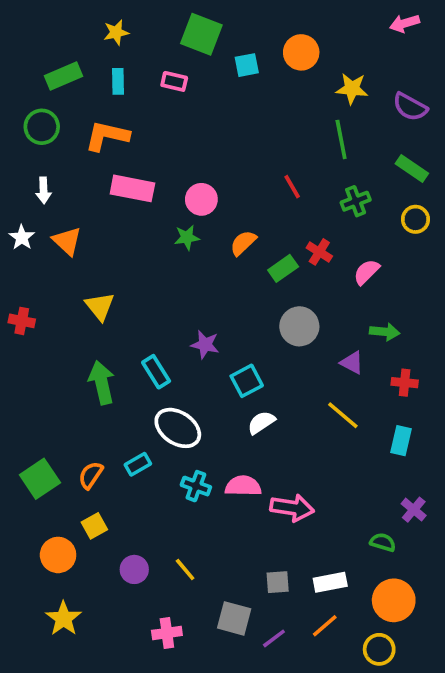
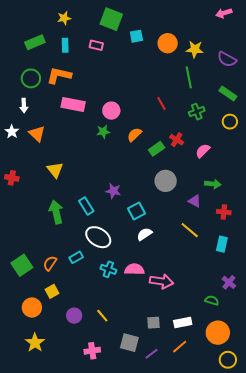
orange circle: (301, 52) -> (168, 43), moved
green circle: (42, 127) -> (31, 78), moved
yellow circle: (379, 649) -> (228, 360), moved

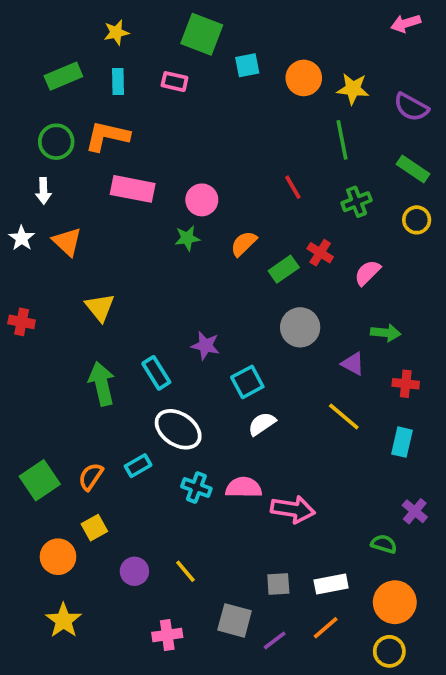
yellow circle: (228, 360) -> (389, 651), moved

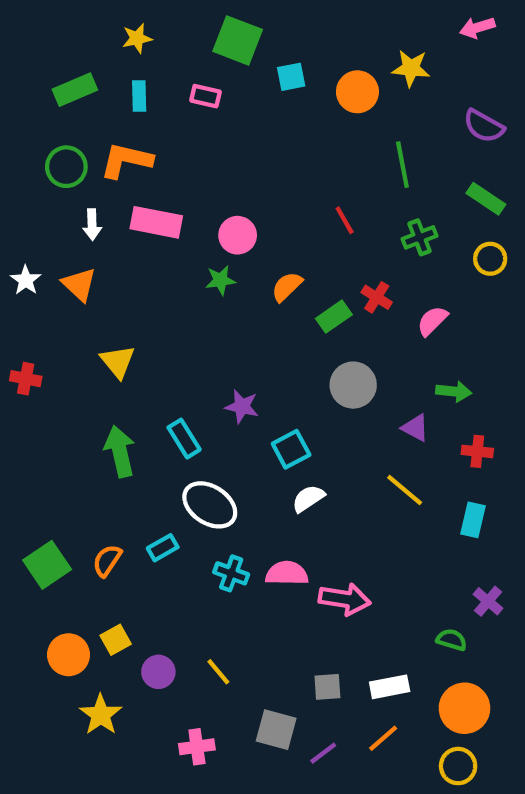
yellow star: (353, 89) -> (411, 68), moved
white arrow: (43, 191) -> (92, 225), moved
yellow square: (94, 528) -> (116, 640), moved
yellow star: (63, 620) -> (101, 715), moved

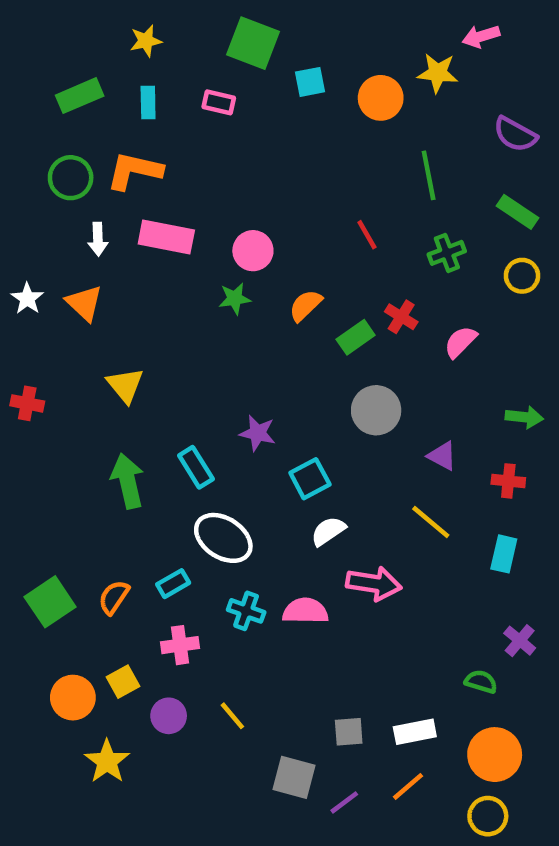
pink arrow: (477, 28) -> (481, 36), moved
green arrow: (454, 391) -> (524, 417), moved
pink arrow: (345, 599) -> (374, 584), moved
pink cross: (197, 747) -> (180, 645), moved

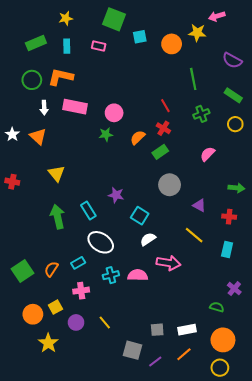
red cross: (401, 317) -> (163, 128), moved
cyan square: (310, 479) -> (140, 216), turned -30
cyan cross: (246, 611) -> (111, 275), turned -35

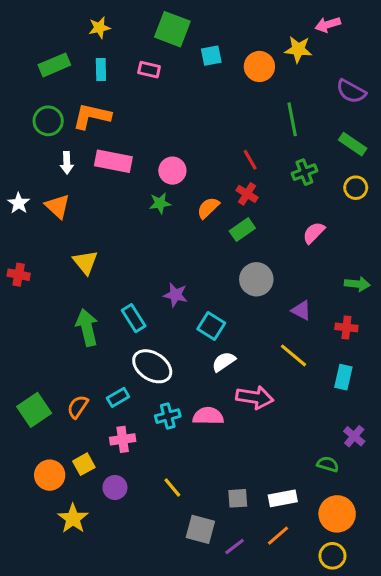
yellow line: (105, 322) -> (172, 487), moved

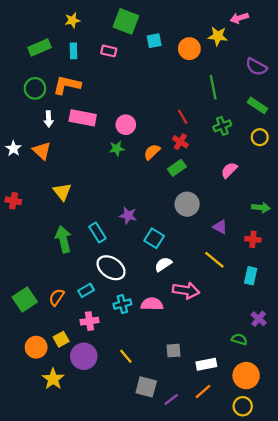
purple circle: (115, 487) -> (84, 356), size x1.5
gray square: (238, 498) -> (173, 351), moved

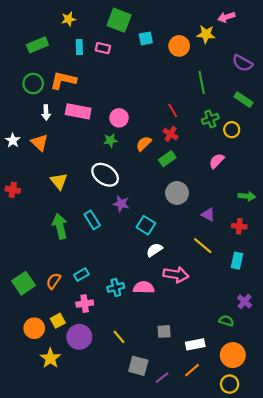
cyan rectangle: (74, 51) -> (79, 47), moved
yellow circle: (260, 137) -> (232, 130), moved
white ellipse: (111, 268) -> (105, 175), moved

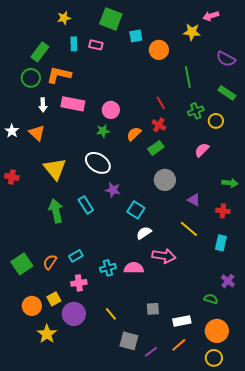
green rectangle: (37, 45) -> (40, 52), moved, turned -30
orange circle: (179, 46) -> (159, 50), moved
yellow triangle: (59, 181) -> (55, 169), size x1.4

